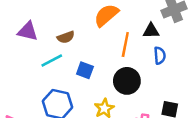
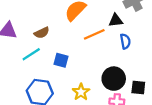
orange line: (125, 45) -> (94, 34), turned 60
black circle: (127, 81) -> (114, 79), moved

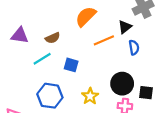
black triangle: (116, 20) -> (125, 27), turned -32

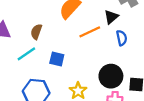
brown semicircle: (53, 38) -> (36, 32), turned 136

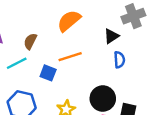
orange line: (90, 32) -> (70, 57), moved

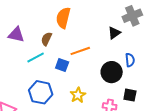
orange semicircle: (69, 21) -> (63, 18), moved, turned -35
blue semicircle: (119, 60) -> (130, 60), moved
black circle: (103, 99) -> (112, 72), moved

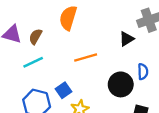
brown semicircle: (46, 39) -> (35, 37), moved
blue square: (62, 65) -> (63, 90), moved, turned 32

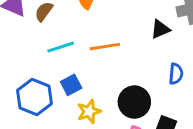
cyan line: (33, 62) -> (61, 47), moved
black circle: (121, 84) -> (134, 102), moved

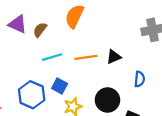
black triangle: (160, 29) -> (114, 57), moved
blue square: (71, 85) -> (60, 86), turned -35

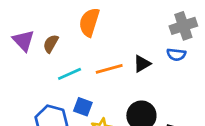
purple triangle: (18, 24) -> (24, 41), turned 30
blue semicircle: (140, 79) -> (176, 55), moved, turned 98

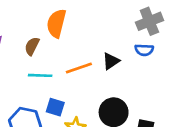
brown semicircle: (51, 44) -> (32, 46), moved
cyan line: (70, 74) -> (40, 75), turned 30

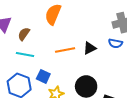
brown semicircle: (32, 46) -> (24, 34), moved
cyan line: (40, 75) -> (25, 54), moved

